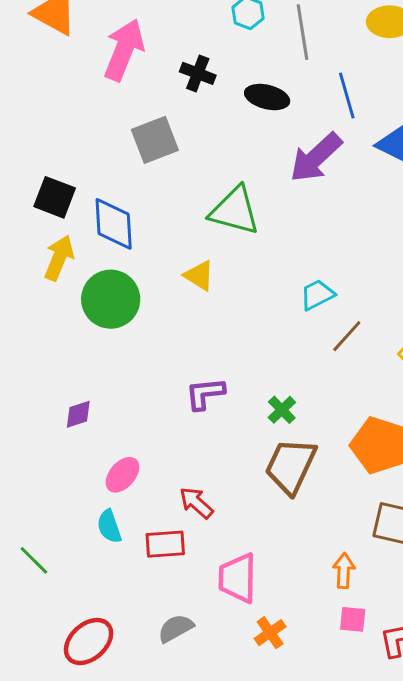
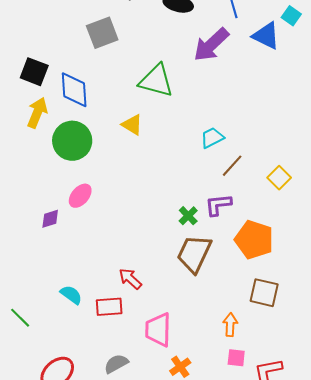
purple L-shape: (205, 394) -> (218, 205), moved
pink ellipse: (122, 475) -> (80, 196), moved
cyan semicircle: (109, 526) -> (71, 295), turned 145

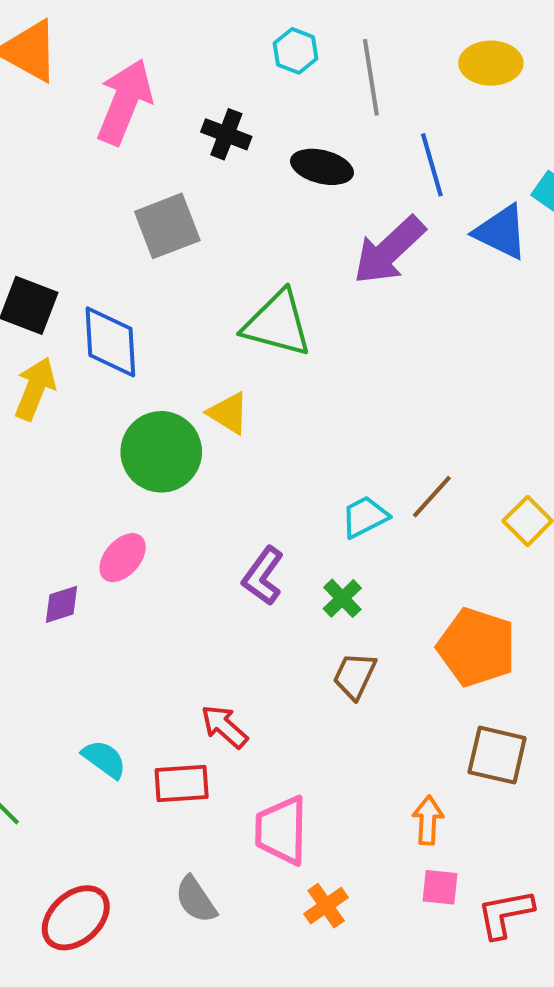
cyan trapezoid: (212, 138) -> (365, 517), moved
green circle: (72, 141) -> (161, 452), moved
purple L-shape: (218, 205) -> (263, 576), moved, turned -48
brown trapezoid: (194, 254) -> (355, 676), size x0.6
gray semicircle: (116, 364) -> (196, 900), turned -95

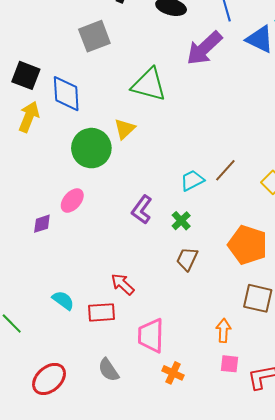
yellow triangle: (228, 413) -> (125, 129), turned 45
orange cross: (326, 906) -> (173, 373), turned -30

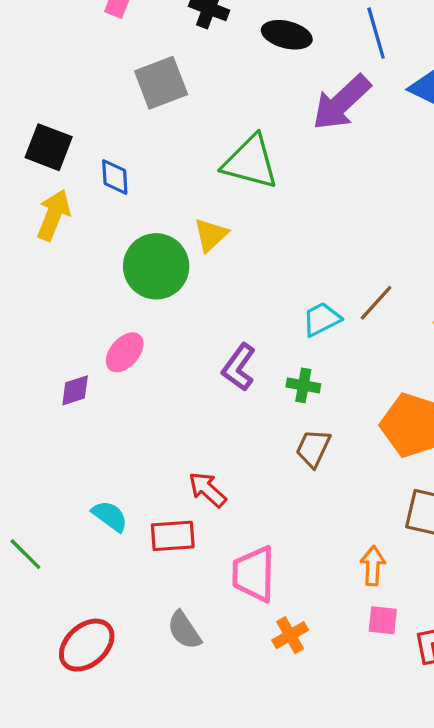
blue diamond: (66, 94) -> (115, 177), size x0.6
green cross: (181, 221) -> (303, 385), turned -36
orange cross: (173, 373) -> (290, 635), turned 35

